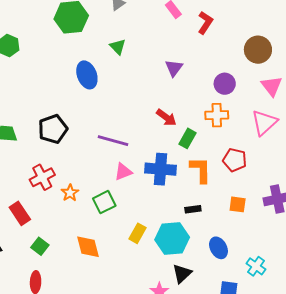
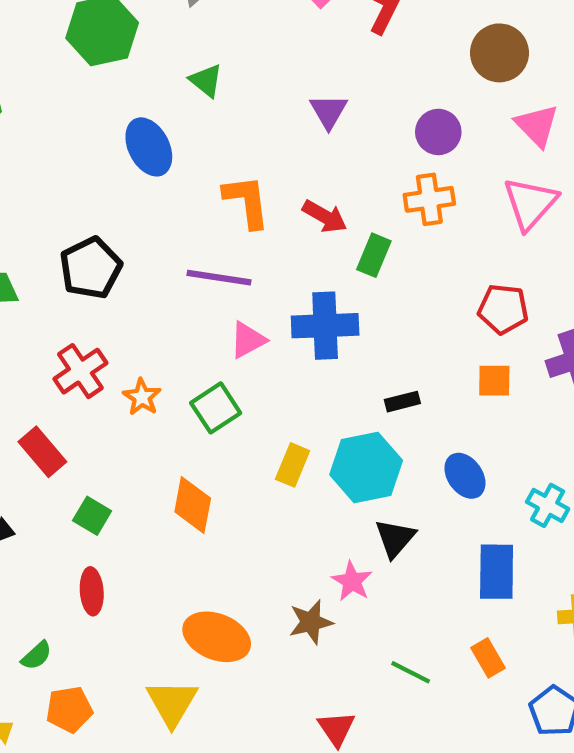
red pentagon: (235, 160) -> (503, 309), moved
orange L-shape: (201, 170) -> (247, 201), moved
orange diamond: (88, 247) -> (193, 505), turned 32

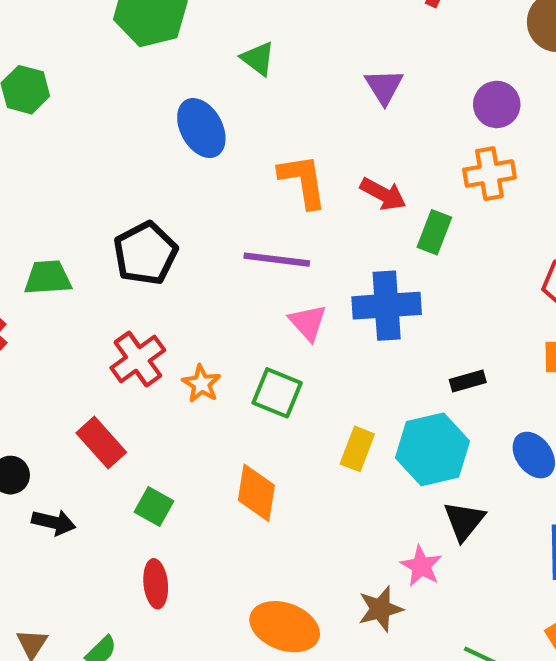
pink triangle: (248, 340) -> (308, 322), turned -42
green square: (216, 408) -> (277, 393), turned -33

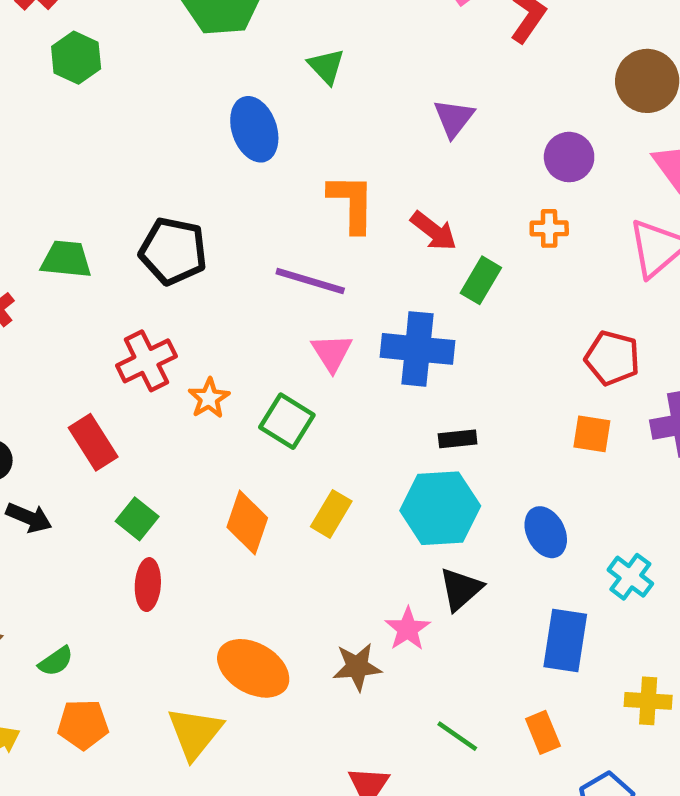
orange cross: (489, 174) -> (549, 228), size x0.7
black pentagon: (145, 253) -> (173, 251), turned 30
black rectangle: (468, 381) -> (458, 439), moved
yellow rectangle: (357, 449) -> (331, 514), moved
red ellipse: (156, 584) -> (148, 585), moved

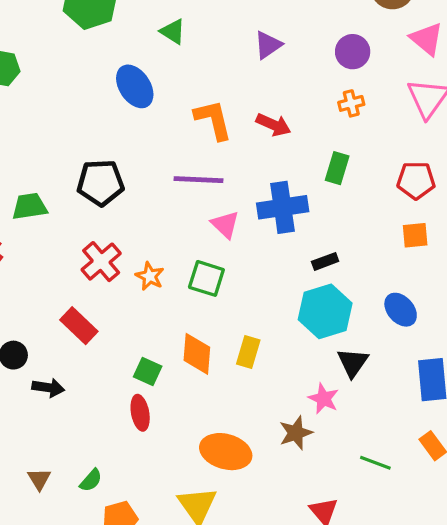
purple triangle: (454, 118) -> (268, 45), turned 32
green rectangle: (481, 280) -> (337, 168), moved
yellow rectangle: (331, 514) -> (248, 352), moved
green square: (137, 519) -> (148, 372), moved

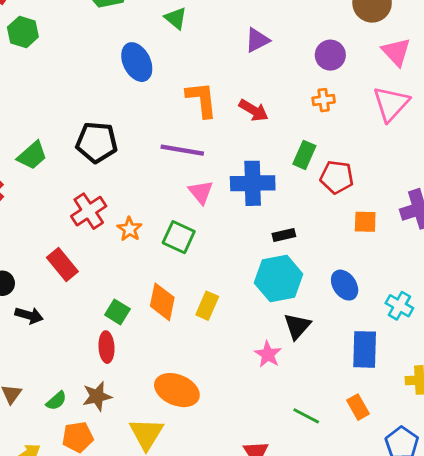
red pentagon: (416, 180) -> (337, 177), moved
green trapezoid: (30, 206) -> (32, 155), turned 140
brown star: (296, 433) -> (97, 396), moved

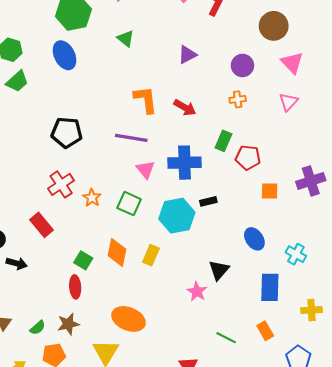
blue ellipse: (137, 62) -> (65, 55), moved
pink triangle: (391, 104) -> (288, 102), size x0.7
green trapezoid: (32, 155) -> (17, 81), moved
cyan hexagon: (279, 279) -> (177, 216), moved

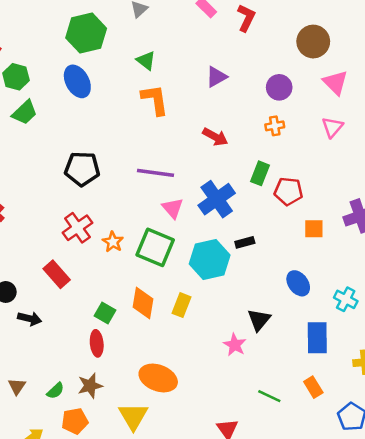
orange L-shape: (146, 100) -> (155, 100), moved
blue cross: (185, 163) -> (217, 199), turned -32
green square: (129, 204) -> (155, 247), size x1.4

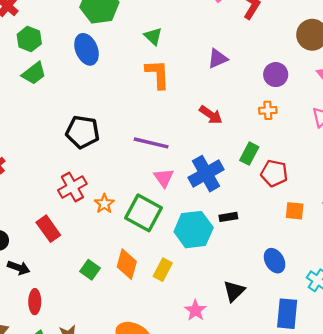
red ellipse: (97, 343) -> (35, 302), moved
pink star: (235, 345) -> (195, 310), moved

